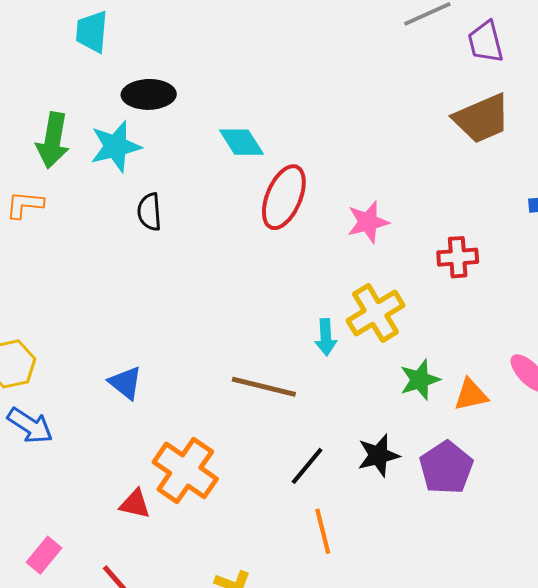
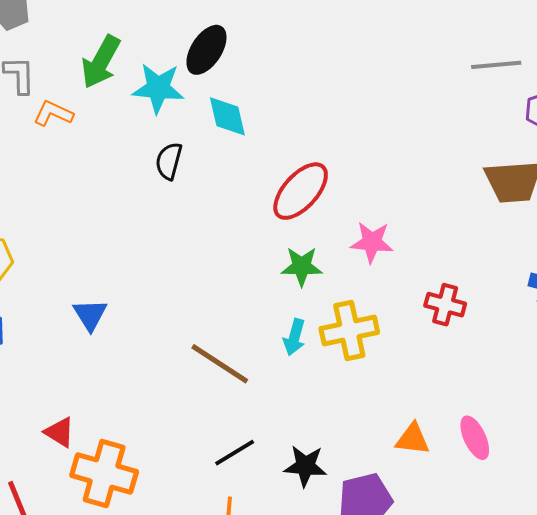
black ellipse: (149, 94) -> (206, 50), turned -75
cyan diamond: (242, 142) -> (227, 116), moved
green star: (420, 380) -> (302, 266), moved
orange cross: (185, 470) -> (104, 474), moved, turned -38

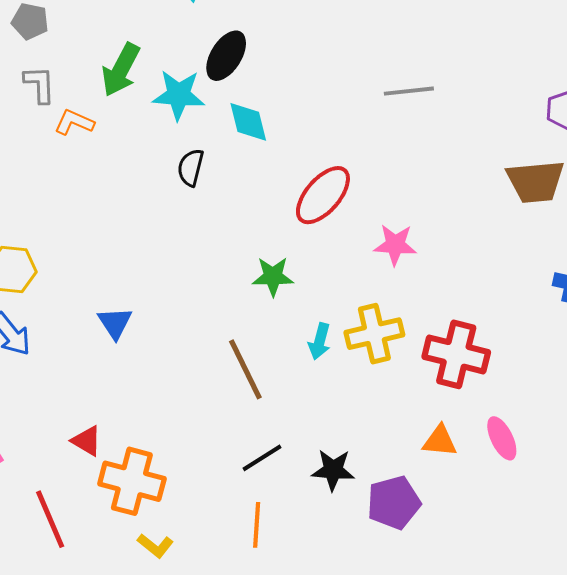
gray line: (496, 65) -> (409, 91), moved
green star: (302, 266) -> (273, 276), moved
red cross: (445, 305) -> (456, 354), moved, size x1.6
brown line: (220, 364) -> (245, 369), turned 32

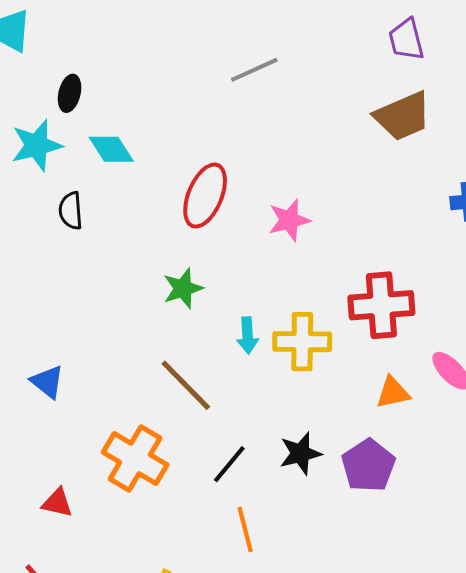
black ellipse: (226, 56) -> (70, 93), size x0.7
yellow cross: (374, 334) -> (302, 342), moved, turned 32
orange cross: (132, 481) -> (135, 459), moved, turned 34

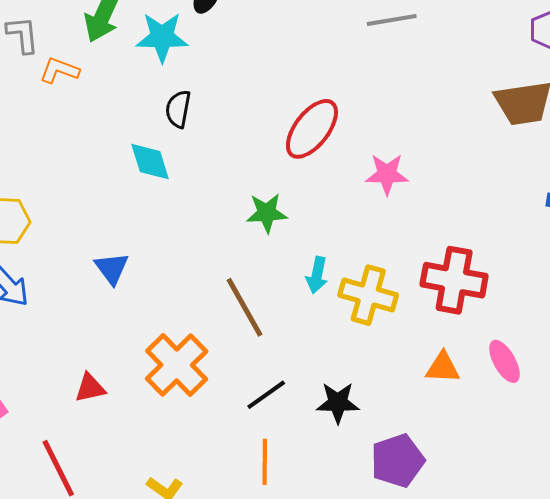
cyan diamond: (111, 149) -> (150, 162), moved
purple pentagon: (368, 465) -> (398, 461), moved
red triangle: (57, 503) -> (90, 388), turned -40

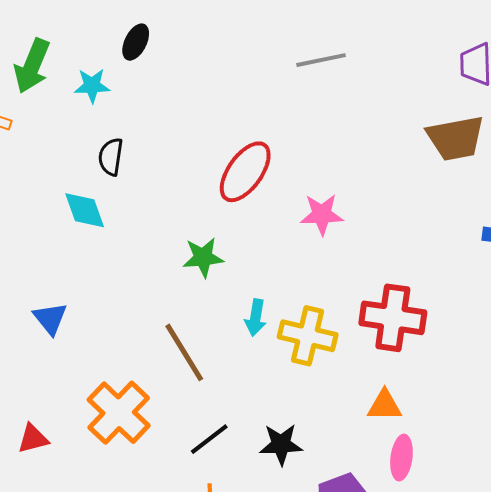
cyan star: (162, 37) -> (92, 86), size x0.7
pink ellipse: (505, 361) -> (401, 458), moved, turned 39

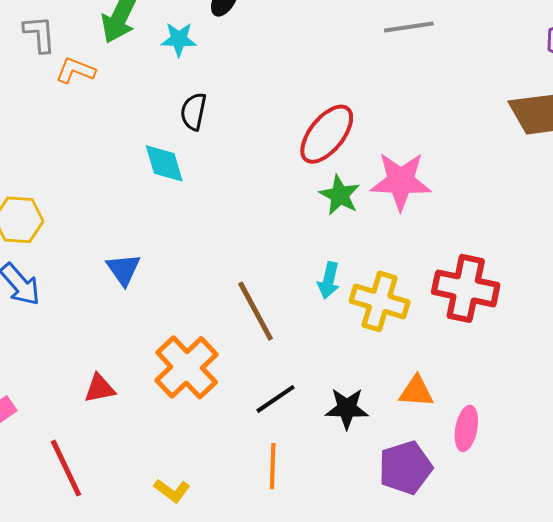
pink star: (322, 214) -> (401, 181), size x1.4
green star: (203, 257) -> (340, 195), moved, turned 30
orange triangle: (385, 405) -> (416, 391), moved

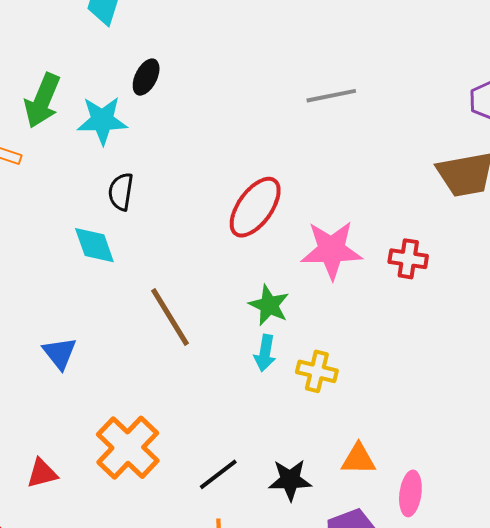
cyan star: (179, 39) -> (102, 120), size x1.4
green star: (340, 195) -> (269, 305), moved
red cross: (466, 288) -> (408, 259), moved, size x0.6
yellow cross: (380, 301) -> (317, 371), size x0.7
brown line: (256, 311) -> (170, 317), moved

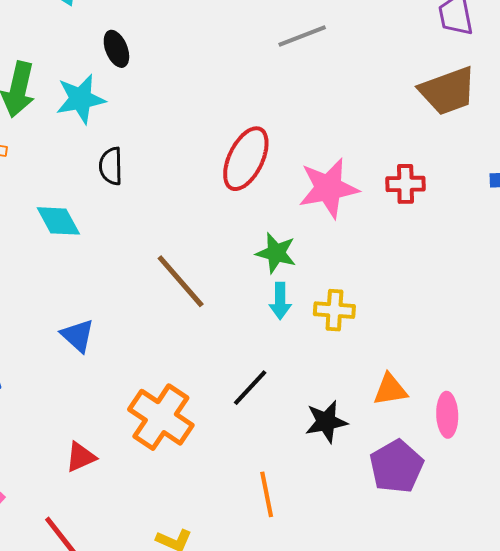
black ellipse: (146, 77) -> (116, 49), turned -39
cyan diamond: (94, 245) -> (58, 221), moved
black line: (218, 474) -> (250, 388), moved

